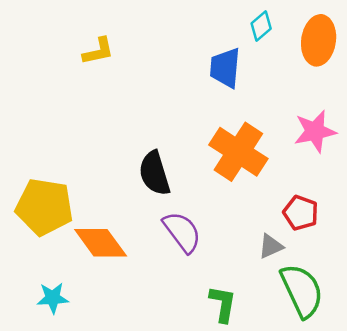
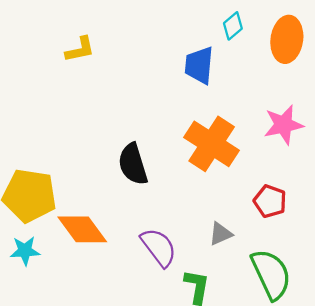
purple semicircle: (182, 232) -> (159, 247), moved
gray triangle: (271, 246) -> (221, 234), moved
cyan star: (53, 298) -> (25, 251), moved

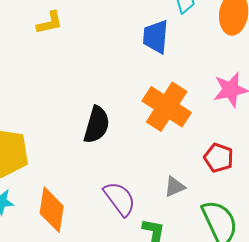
black semicircle: (133, 164) -> (97, 125), turned -147
orange diamond: (82, 229) -> (52, 210), moved, turned 45

